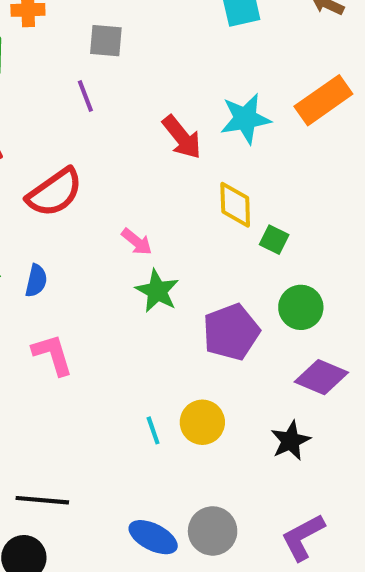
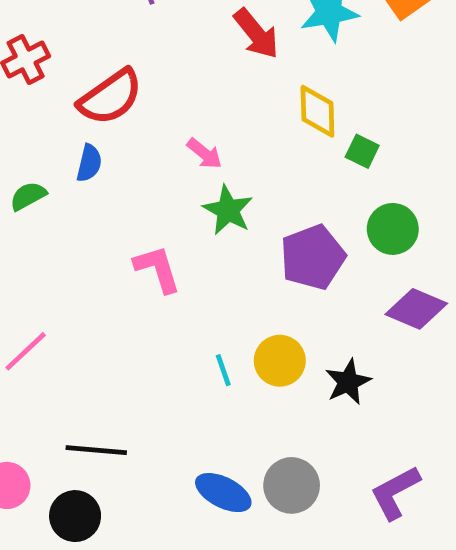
blue semicircle: (36, 281) -> (89, 163), moved
pink L-shape: (53, 355) -> (157, 269), moved
black star: (291, 441) -> (348, 382), moved

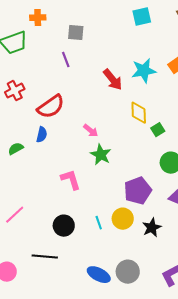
green square: (362, 151) -> (158, 130), turned 32
purple pentagon: (313, 257) -> (138, 191), moved
black circle: (75, 516) -> (64, 226), moved

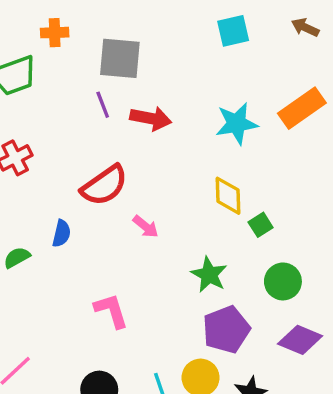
gray square: (76, 33) -> (120, 58), size x1.5
red arrow: (113, 80) -> (151, 118), moved, turned -40
red semicircle: (51, 107) -> (104, 185), moved
green star: (101, 155) -> (209, 275), moved

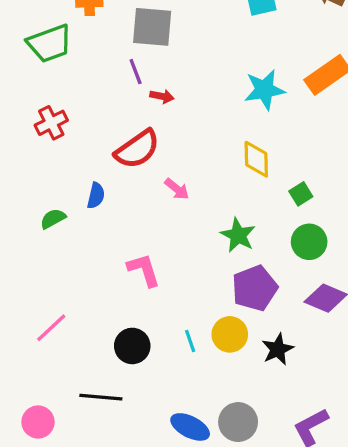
red arrow: (151, 118) -> (162, 96), moved, size x0.6
green square: (261, 225) -> (301, 194), moved

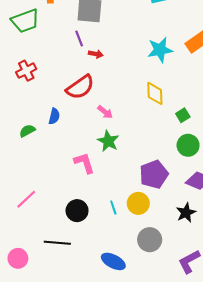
green star: (238, 235) -> (108, 141), moved
black star: (278, 349) -> (186, 213), moved
gray circle: (238, 422) -> (150, 240), moved

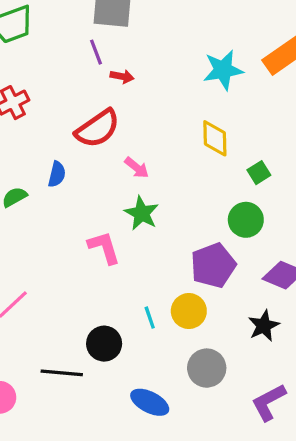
green circle: (188, 145) -> (246, 220), moved
black circle: (77, 211) -> (104, 344), moved

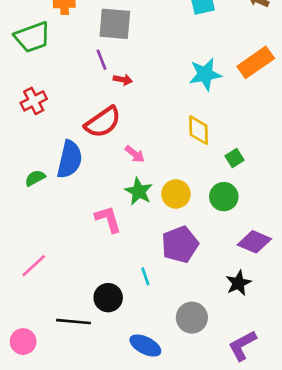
blue semicircle: (57, 174) -> (70, 159), size x1.8
purple pentagon: (213, 265) -> (180, 244), moved
yellow circle: (189, 311) -> (176, 194), moved

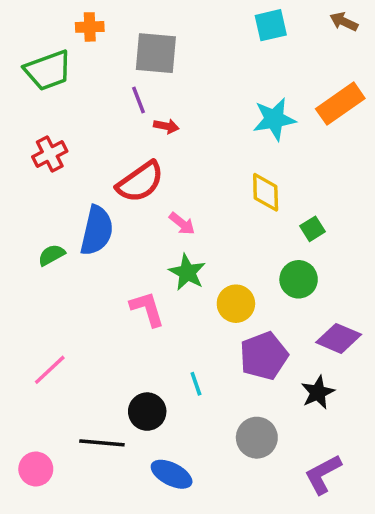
yellow circle: (176, 194) -> (236, 304), moved
purple pentagon: (180, 244) -> (264, 356), moved
blue ellipse: (145, 345) -> (172, 474), moved

